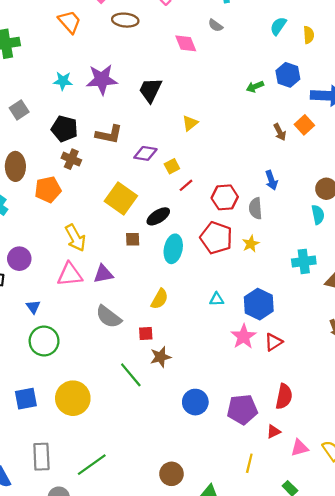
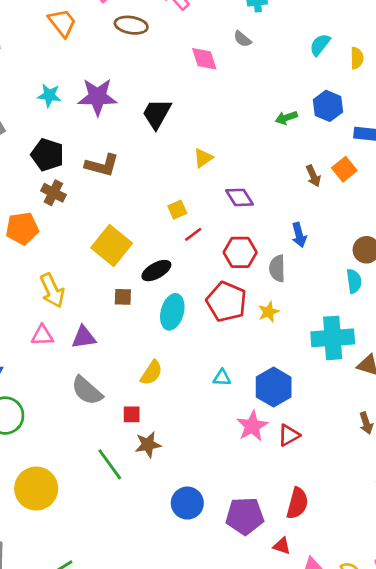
purple diamond: (145, 153) -> (240, 197), moved, turned 45
cyan cross: (304, 261) -> (333, 338), size x1.4
pink triangle: (70, 275) -> (42, 335), size x0.7
red triangle: (274, 432) -> (282, 546), turned 40

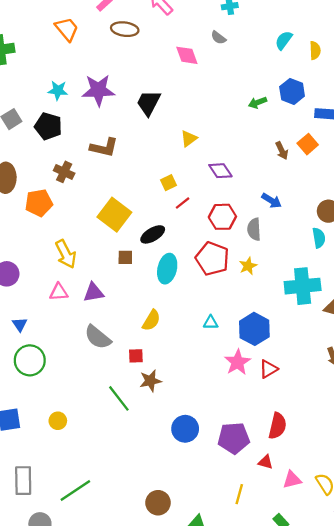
black pentagon: (47, 155) -> (48, 126), moved
blue arrow: (299, 235) -> (272, 201), turned -42
yellow circle: (36, 489) -> (58, 421), size x0.5

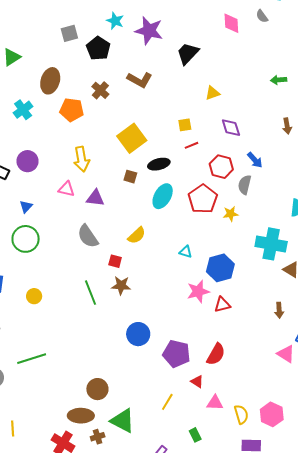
blue arrow: (272, 201) -> (255, 160), moved

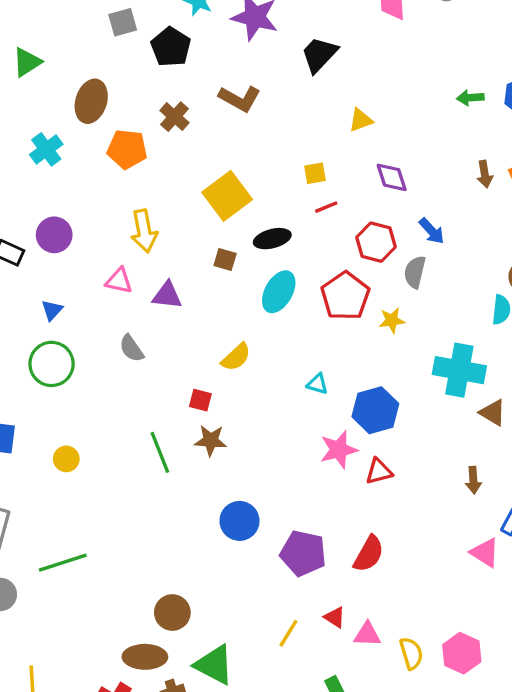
gray semicircle: (88, 236) -> (131, 348), moved, size x0.7
red triangle: (197, 382) -> (335, 617), moved

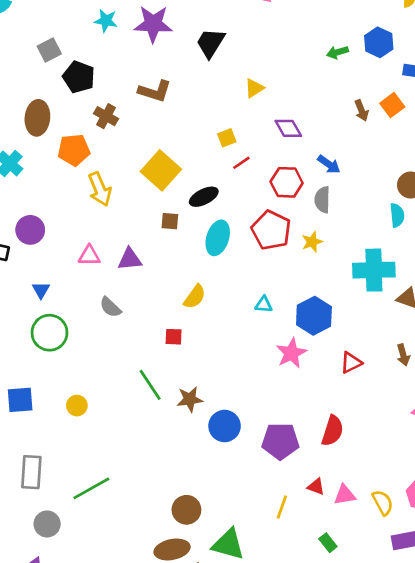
black pentagon: (171, 47) -> (79, 77), moved
yellow arrow: (144, 231) -> (100, 189), moved
brown star: (211, 440) -> (190, 399), moved
red triangle: (379, 471) -> (351, 363), moved

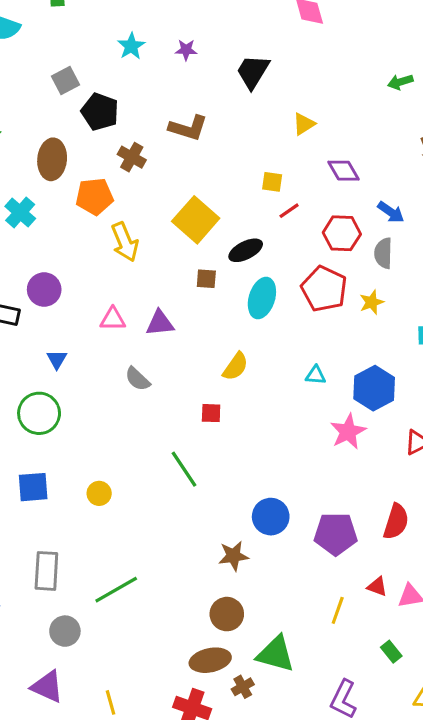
cyan star: (106, 21) -> (131, 46), turned 30
purple star: (153, 24) -> (186, 50), size x0.5
yellow square: (227, 138) -> (272, 182), turned 30
green circle: (49, 333) -> (39, 413), moved
brown star: (190, 399) -> (233, 556), moved

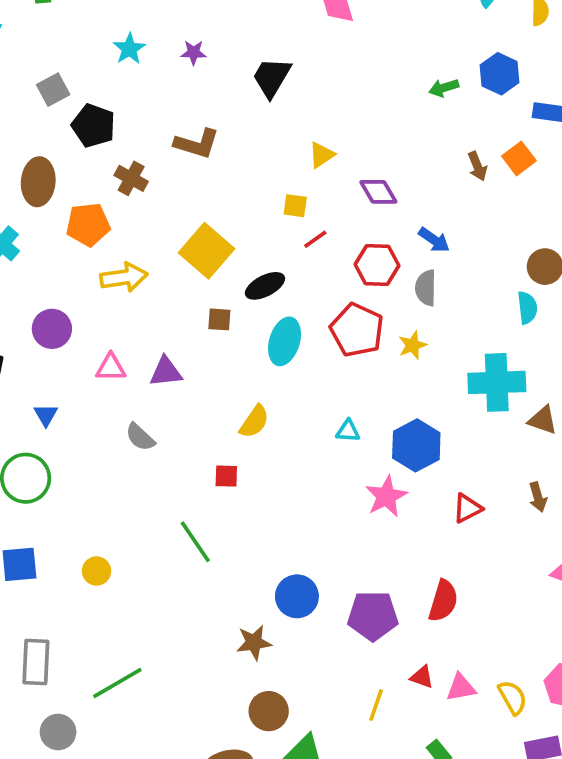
yellow triangle: (304, 124) -> (322, 155), moved
yellow arrow: (125, 242) -> (124, 277), turned -75
purple circle: (44, 290) -> (52, 329), moved
brown circle: (227, 614) -> (269, 711), moved

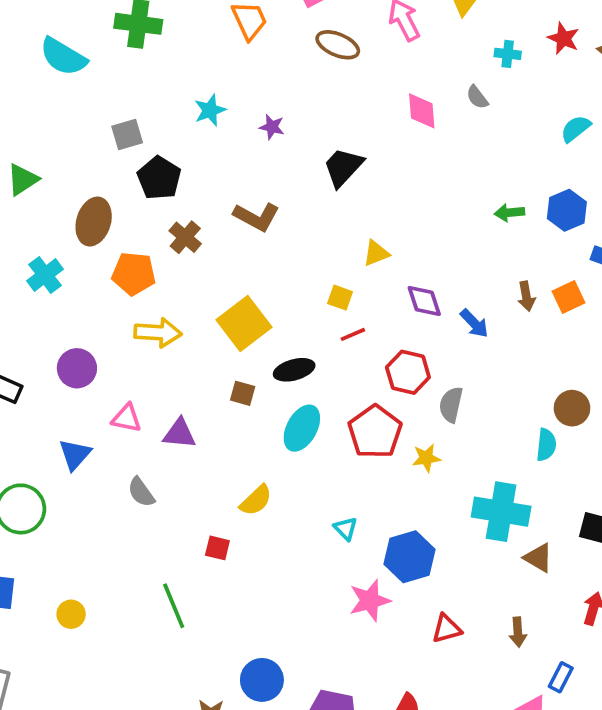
blue arrow: (434, 240) -> (474, 323), moved
blue triangle: (46, 415) -> (75, 455), moved, size x1.4
cyan triangle: (348, 431) -> (346, 529), turned 30

